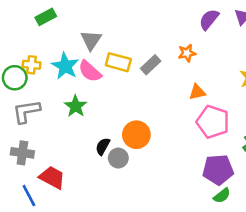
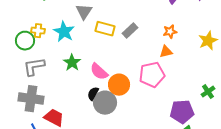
orange star: (187, 53) -> (170, 32), moved
pink semicircle: (90, 71) -> (99, 72), moved
pink pentagon: (213, 122) -> (152, 75), moved, turned -30
gray cross: (22, 153) -> (31, 99), size x1.4
gray circle: (118, 158) -> (105, 103), size x1.5

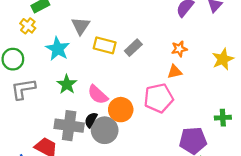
yellow cross: (38, 31) -> (28, 26), moved, turned 32
green cross: (208, 92) -> (223, 118), turned 32
gray cross: (31, 99) -> (69, 126), moved

